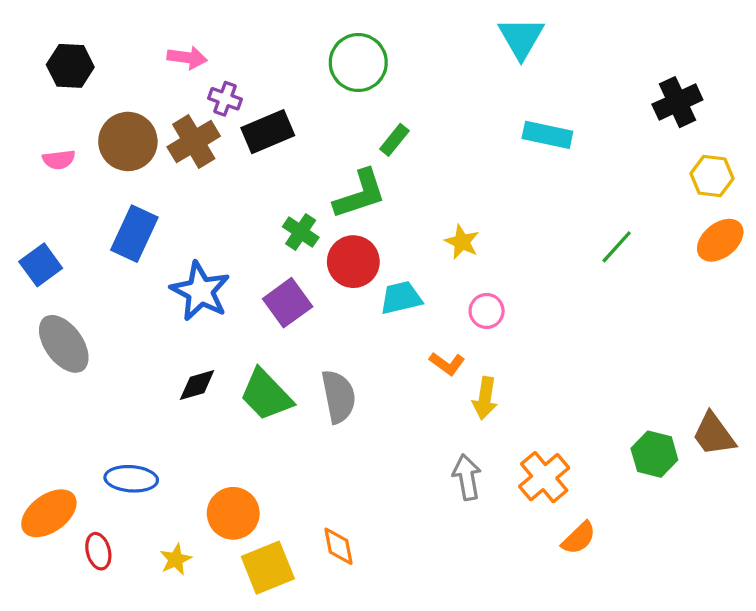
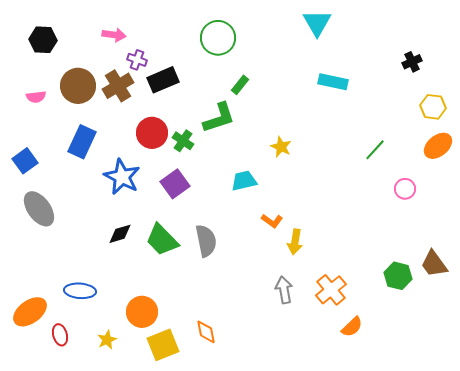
black cross: (677, 102) -> (412, 62), size x0.7
red circle: (353, 262) -> (152, 133), moved
pink circle: (487, 311) -> (405, 189), moved

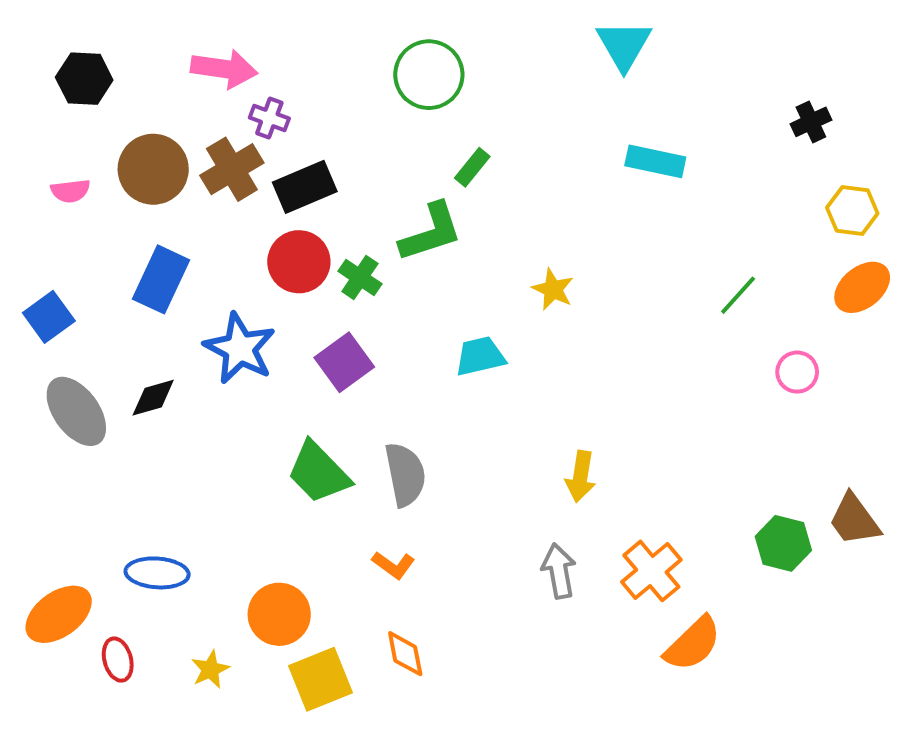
pink arrow: (114, 35) -> (224, 69), size x1.4
black rectangle: (163, 80) -> (305, 187), moved
orange L-shape: (272, 221) -> (393, 565), moved
black diamond: (120, 234) -> (153, 398), moved
orange semicircle: (352, 327) -> (693, 644), size x1.4

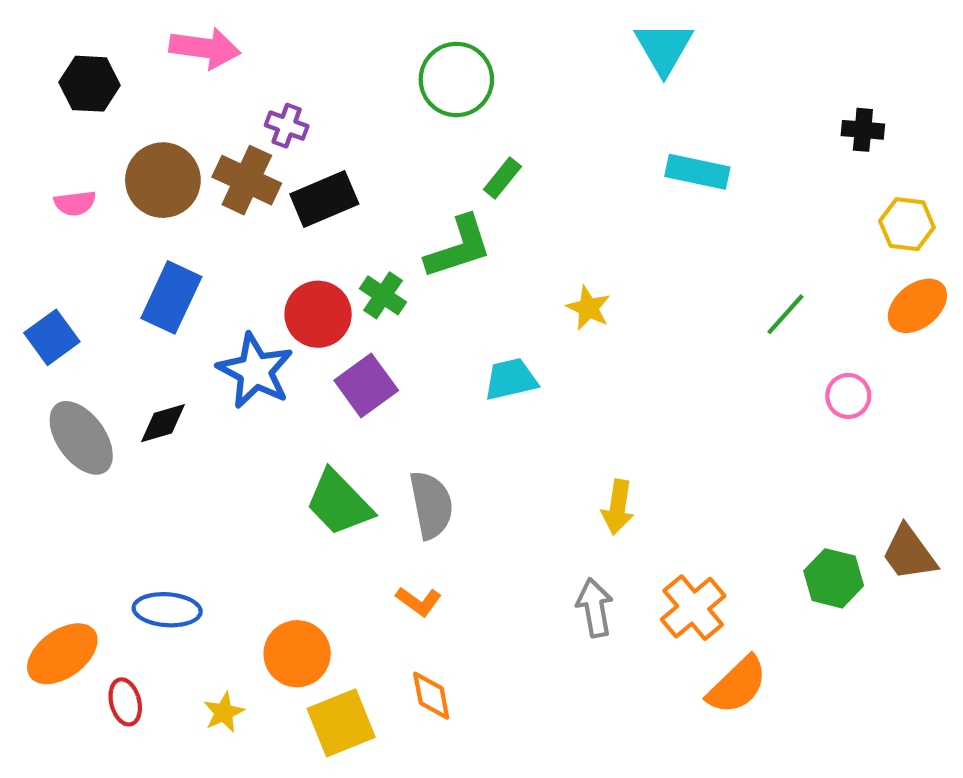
pink arrow: (224, 69) -> (205, 48), moved
black cross: (811, 122) -> (863, 130), turned 30
brown cross: (232, 169) -> (247, 180), turned -34
red circle: (299, 262) -> (318, 314), moved

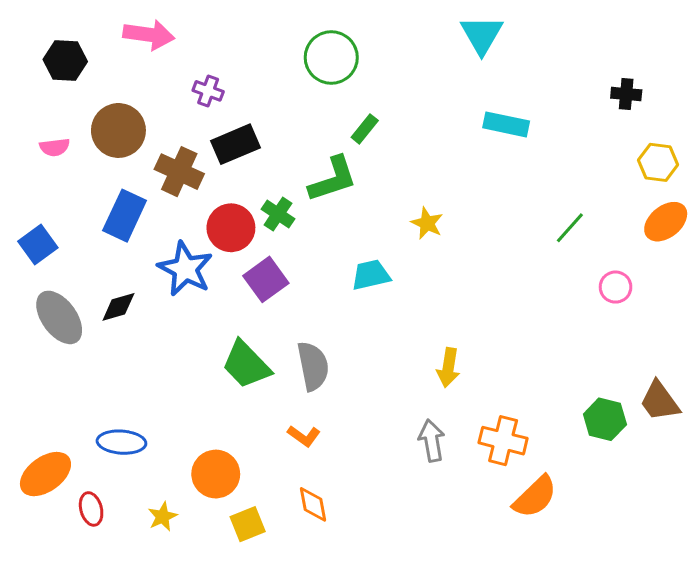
brown cross: (247, 180) -> (179, 172), moved
orange cross: (693, 608) -> (503, 441), turned -36
yellow square: (341, 723) -> (248, 524), size x0.7

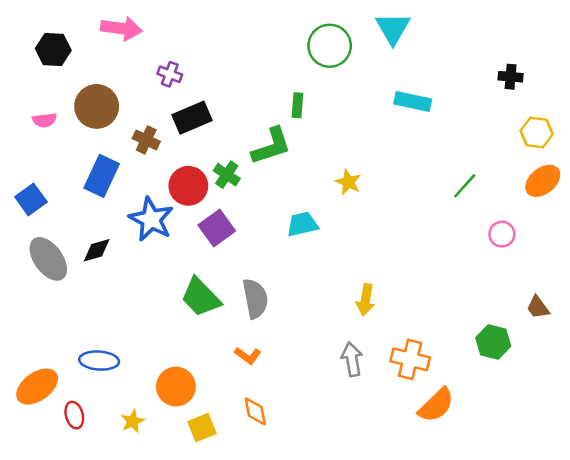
green circle: (331, 58) -> (330, 46), moved
green rectangle: (365, 129) -> (297, 105), turned -35
brown cross: (179, 172) -> (146, 140), size x0.7
brown trapezoid: (660, 401) -> (538, 307), moved, size x0.7

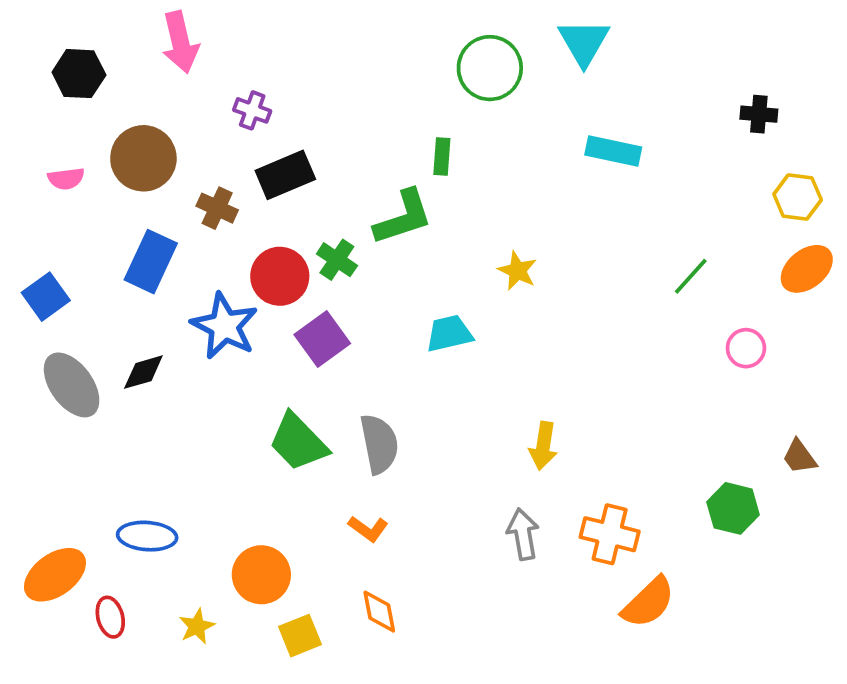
pink arrow: (121, 28) -> (180, 42), turned 69

